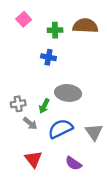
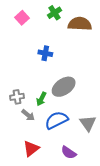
green cross: (55, 30) -> (54, 13), moved, turned -32
gray ellipse: (68, 93) -> (64, 87), turned -40
red triangle: (33, 159) -> (31, 149), turned 30

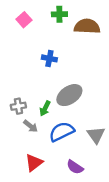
green cross: (54, 13) -> (59, 14), turned 32

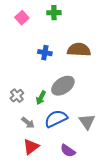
brown semicircle: (87, 26) -> (79, 50), moved
gray cross: (18, 106) -> (17, 96), turned -32
gray arrow: (31, 126) -> (28, 123), moved

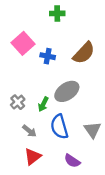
pink square: (22, 18) -> (23, 43), moved, size x1.5
brown semicircle: (79, 50) -> (84, 53), turned 130
blue semicircle: (56, 119) -> (59, 127), turned -80

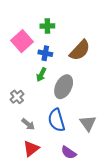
green cross: (57, 13) -> (47, 26), moved
gray ellipse: (67, 91) -> (64, 87), turned -30
green arrow: (43, 104) -> (41, 75), moved

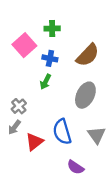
gray ellipse: (64, 87) -> (85, 95), moved
gray arrow: (28, 124) -> (14, 127), moved, turned 88
red triangle: (31, 148) -> (34, 142), moved

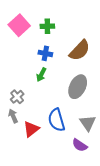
pink square: (24, 45) -> (19, 25), moved
gray arrow: (14, 127) -> (13, 116), turned 120
purple semicircle: (75, 167) -> (80, 145), moved

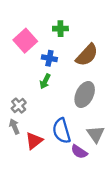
pink square: (19, 25) -> (25, 41), moved
green cross: (47, 26) -> (60, 29), moved
purple semicircle: (80, 145) -> (79, 152), moved

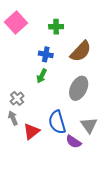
pink square: (25, 41) -> (16, 23), moved

